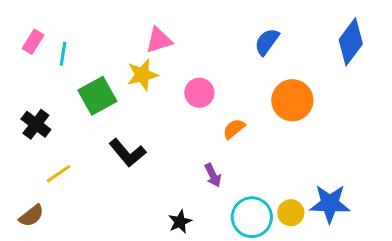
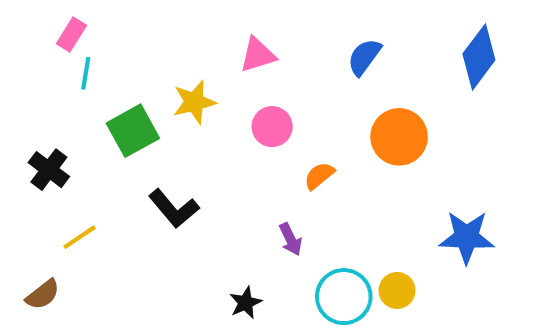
pink triangle: (159, 40) -> (258, 55), moved
pink rectangle: (33, 42) -> (71, 34), moved
blue star: (330, 204) -> (467, 237), moved

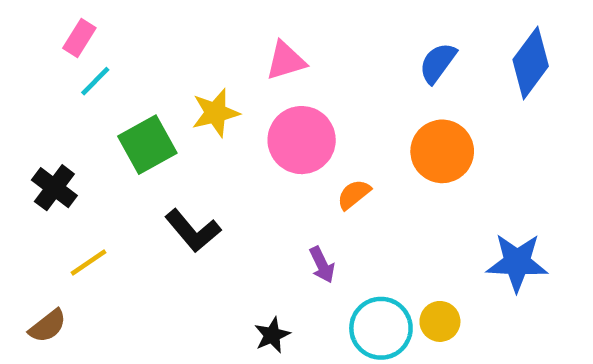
blue semicircle: (364, 57) -> (438, 63), moved
cyan line: (86, 73) -> (95, 81), turned 36
pink circle: (272, 127) -> (302, 140), size x1.5

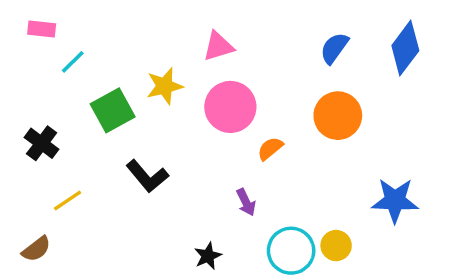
pink rectangle: (79, 38) -> (42, 29), moved, turned 64

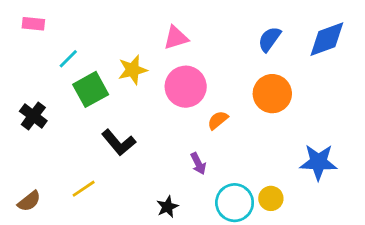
blue diamond: (405, 48) -> (327, 39), turned 33
cyan line: (73, 62) -> (68, 59), moved
yellow line: (68, 200) -> (84, 189), moved

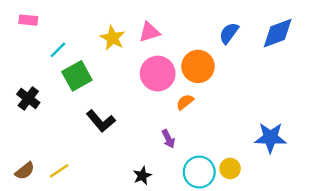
yellow star: (133, 70) -> (113, 38), moved, turned -30
orange circle: (272, 94) -> (198, 66), moved
yellow line: (84, 189) -> (59, 171), moved

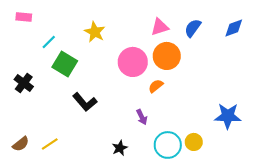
pink triangle: (149, 32) -> (160, 27), moved
blue diamond: (278, 33) -> (234, 28), size x0.7
green square: (77, 76) -> (65, 64), turned -30

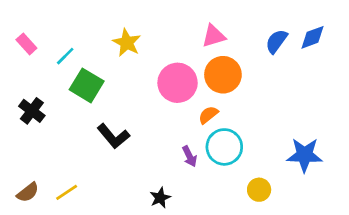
pink rectangle: (24, 17) -> (26, 44), moved, turned 42
blue semicircle: (193, 28) -> (276, 41), moved
cyan circle: (168, 145) -> (224, 147), moved

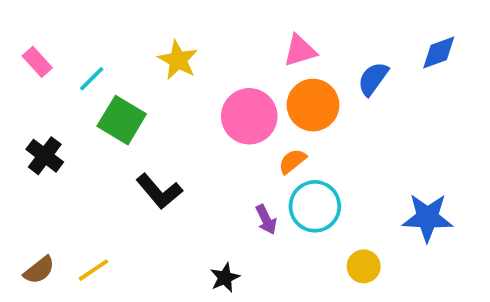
blue semicircle: (276, 41) -> (373, 79), moved

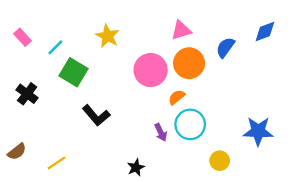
brown semicircle: (39, 270) -> (17, 152), moved

